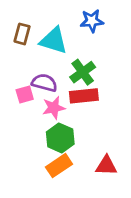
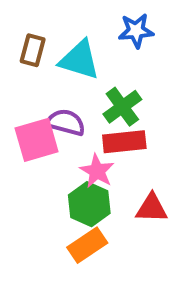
pink square: (25, 95) -> (37, 140), size x1.6
pink star: (54, 108) -> (97, 171), moved, turned -30
red triangle: (106, 166) -> (152, 208), moved

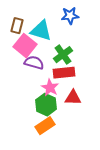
pink square: (37, 140) -> (25, 46), moved, turned -35
red triangle: (152, 208) -> (73, 98), moved

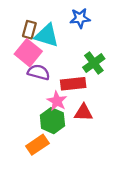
brown rectangle: (17, 26) -> (29, 30), moved
green cross: (63, 55) -> (94, 63), moved
orange rectangle: (45, 126) -> (37, 145), moved

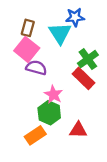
cyan triangle: (47, 35) -> (60, 33), moved, turned 40
red rectangle: (73, 84) -> (84, 78), moved, turned 50
red triangle: (83, 112) -> (78, 130), moved

